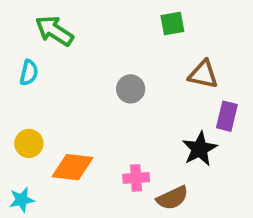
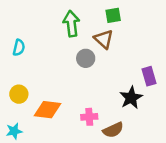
green arrow: (54, 31) -> (71, 24), moved, turned 50
brown triangle: (203, 74) -> (104, 39), moved, turned 30
purple rectangle: (227, 116) -> (149, 76), turned -30

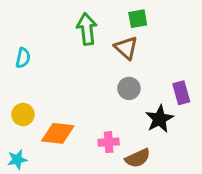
gray circle: (86, 58) -> (129, 88), moved

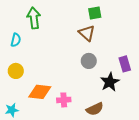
green arrow: (87, 29) -> (34, 18), moved
yellow circle: (23, 115) -> (16, 71), moved
pink cross: (109, 142) -> (64, 100), moved

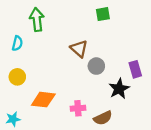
brown triangle: (87, 33) -> (79, 49), moved
pink cross: (64, 100) -> (78, 108), moved

